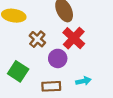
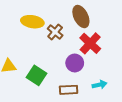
brown cross: (37, 39) -> (55, 32), moved

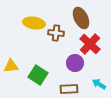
brown cross: (55, 32) -> (56, 33), turned -35
cyan arrow: (100, 85) -> (99, 84), turned -136

